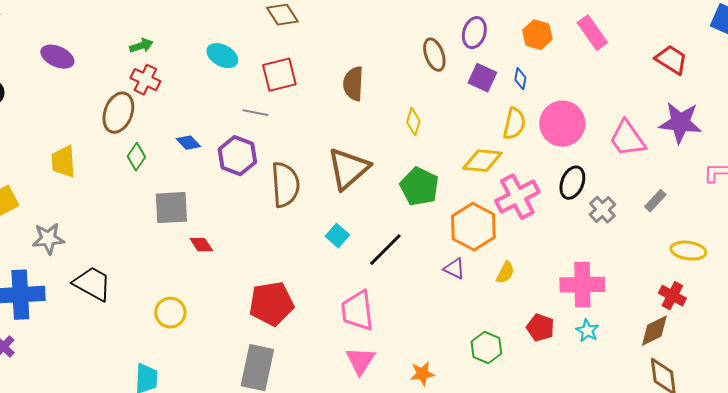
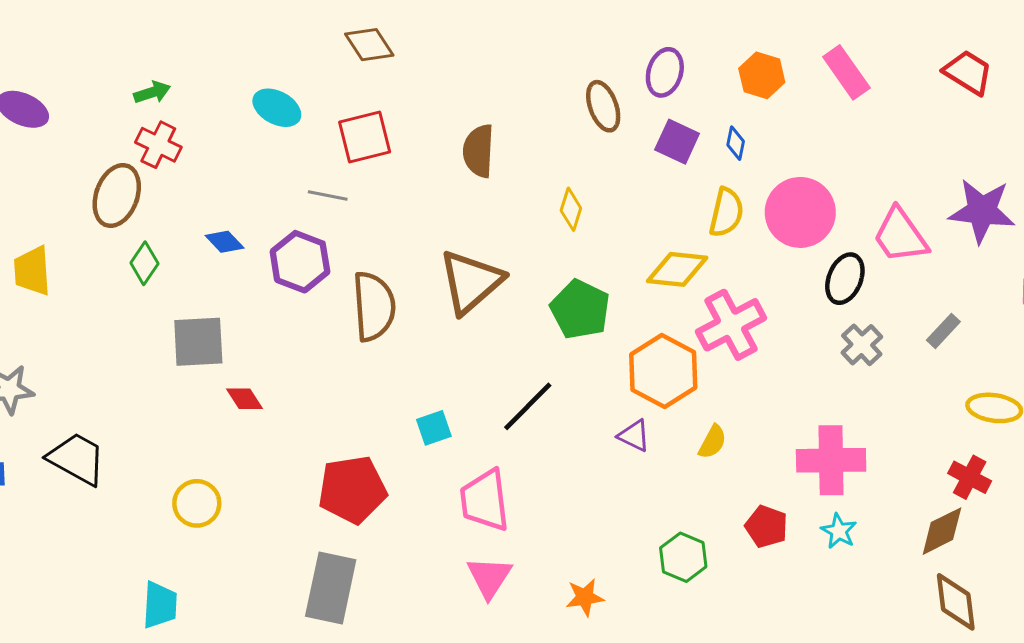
red trapezoid: (671, 60) -> (968, 72), moved
black ellipse: (572, 183) -> (845, 279), moved
cyan square: (337, 236) -> (434, 428), moved, turned 30

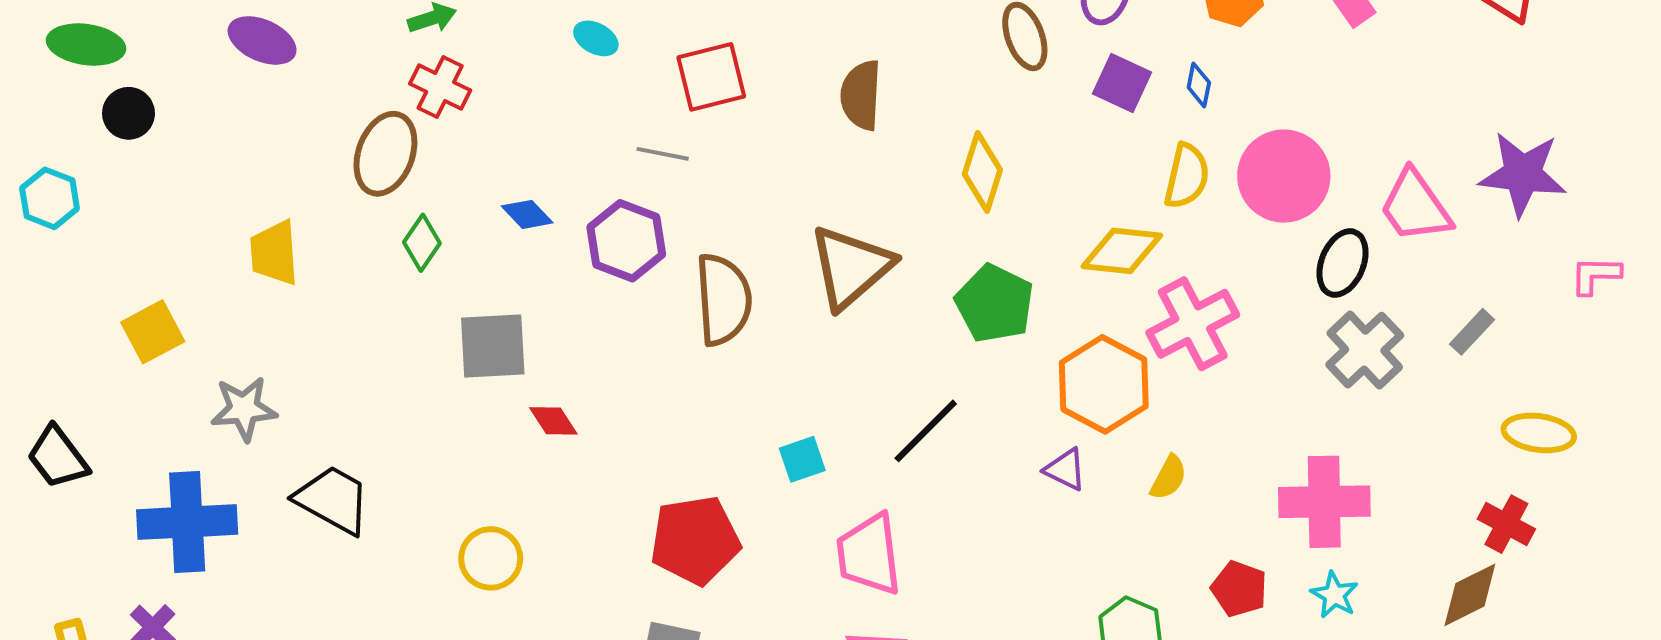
cyan ellipse: (277, 108) -> (596, 38), size x0.7
yellow diamond: (571, 209) -> (982, 172), size x1.4
gray cross: (862, 345) -> (1365, 350), size x1.4

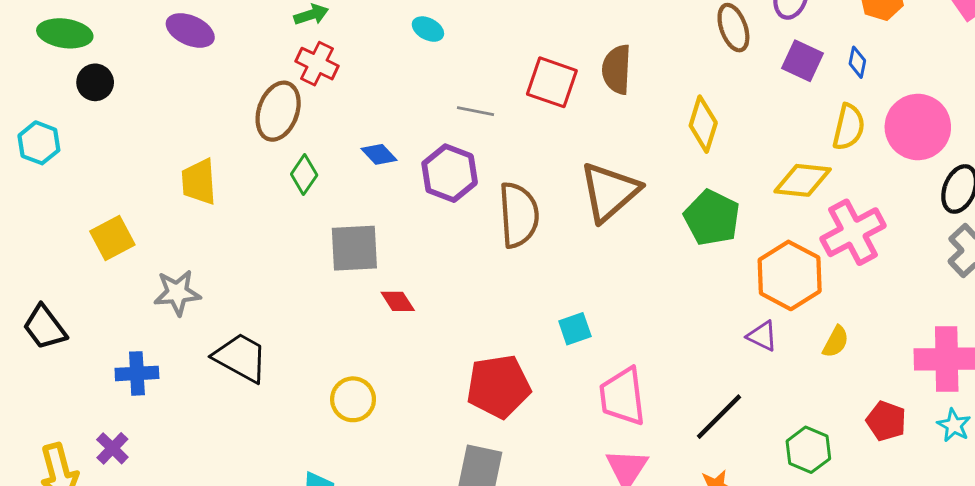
red square: (711, 77) -> (552, 82), moved, turned 33
black line: (926, 431) -> (719, 417), moved
blue cross: (187, 522) -> (137, 373), size x0.6

